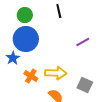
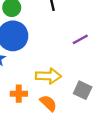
orange cross: (31, 76) -> (19, 94), moved, turned -32

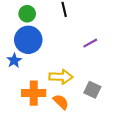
orange cross: (19, 94) -> (34, 93), size x1.5

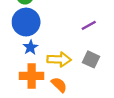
blue star: (14, 60) -> (30, 47), moved
gray square: (92, 90) -> (91, 59), moved

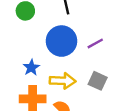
blue circle: (26, 22) -> (62, 41), moved

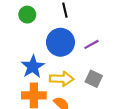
blue star: (31, 68) -> (33, 67), size x1.5

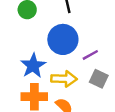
purple line: (91, 44) -> (90, 55), moved

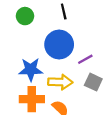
blue star: (33, 66) -> (31, 70), turned 30

